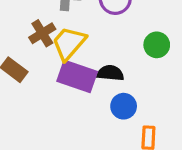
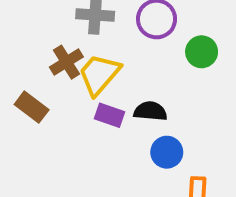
green circle: (157, 45) -> (202, 52), moved
purple rectangle: (77, 76) -> (109, 115), size x0.6

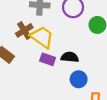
yellow trapezoid: (99, 74) -> (42, 37), turned 85

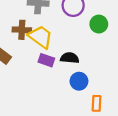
brown cross: (24, 30) -> (22, 30), turned 35

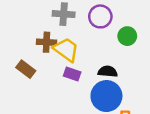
black semicircle: (70, 58) -> (108, 72), moved
blue circle: (79, 81) -> (106, 96), size x1.6

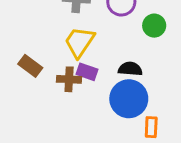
brown cross: (46, 42) -> (69, 79), moved
yellow trapezoid: (66, 50) -> (79, 42), turned -92

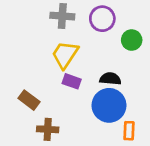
brown rectangle: (30, 66) -> (29, 100), moved
brown cross: (69, 79) -> (48, 129), moved

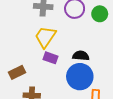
green circle: (132, 40) -> (100, 14), moved
brown rectangle: (29, 100) -> (17, 72), turned -63

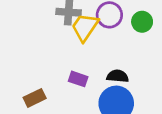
yellow trapezoid: (45, 37) -> (85, 27), moved

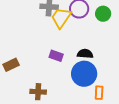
brown rectangle: (35, 98) -> (11, 65), moved

